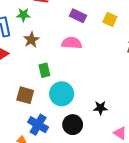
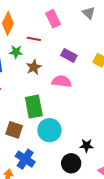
brown star: (31, 40) -> (34, 67), moved
green rectangle: (44, 70) -> (34, 107), size x1.6
black circle: (73, 125) -> (71, 163), moved

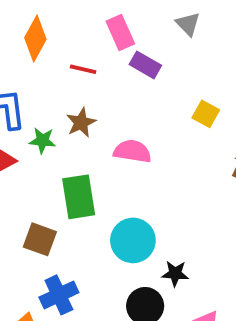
green star: (16, 52) -> (42, 140), moved
purple rectangle: (69, 55) -> (145, 65), moved
cyan circle: (49, 130) -> (133, 240), moved
blue cross: (25, 159) -> (59, 295), turned 30

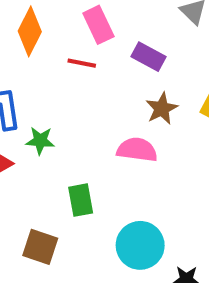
pink rectangle: (120, 33) -> (98, 25), moved
brown star: (81, 123) -> (162, 109), moved
green rectangle: (79, 197) -> (81, 200), size x0.7

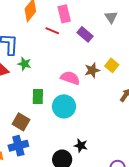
brown star: (162, 109) -> (92, 70), moved
cyan circle: (140, 245) -> (64, 106), moved
brown square: (40, 247) -> (21, 122), moved

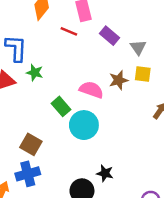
gray triangle: (111, 17) -> (138, 47), moved
yellow square: (112, 65) -> (143, 74), turned -32
green rectangle: (38, 97) -> (61, 106), moved, turned -42

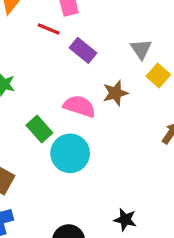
purple rectangle: (109, 36) -> (83, 50), moved
yellow square: (143, 74) -> (158, 76), moved, turned 35
black star: (105, 173) -> (125, 220), moved

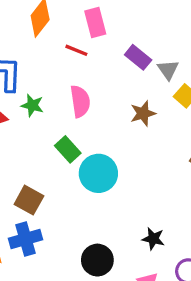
purple rectangle: (83, 50) -> (138, 57), moved
pink semicircle: (79, 106) -> (80, 101), moved, turned 64

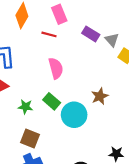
green star: (32, 105) -> (25, 107), moved
brown star: (143, 113) -> (100, 96), moved

